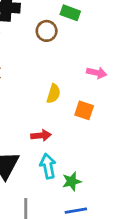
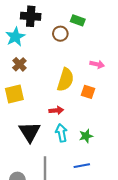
yellow semicircle: (54, 94) -> (65, 80), size x1.6
green star: (72, 181) -> (86, 136), moved

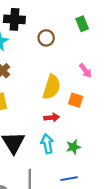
green rectangle: (78, 20) -> (82, 24), moved, turned 48
pink arrow: (97, 64) -> (85, 71), turned 40
red arrow: (56, 110) -> (52, 118), moved

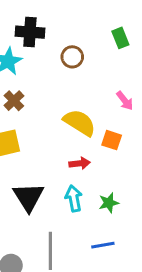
yellow semicircle: (52, 87) -> (80, 123), turned -75

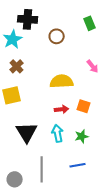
yellow semicircle: (80, 123) -> (62, 81), turned -35
orange square: (112, 140) -> (84, 106), moved

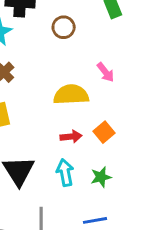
pink arrow: (93, 66) -> (105, 72), moved
orange square: (84, 106) -> (104, 132), turned 32

